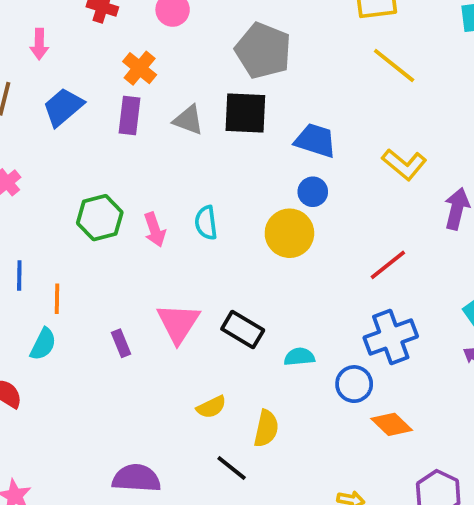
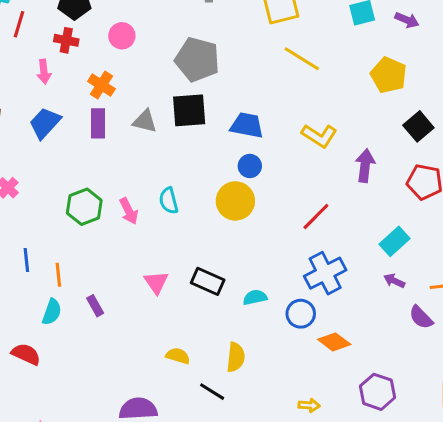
pink arrow: (39, 44) -> (44, 72), moved
pink triangle: (178, 323) -> (156, 282), size x0.7
purple rectangle: (121, 343) -> (95, 306), moved
yellow semicircle: (211, 407) -> (178, 356), moved, turned -130

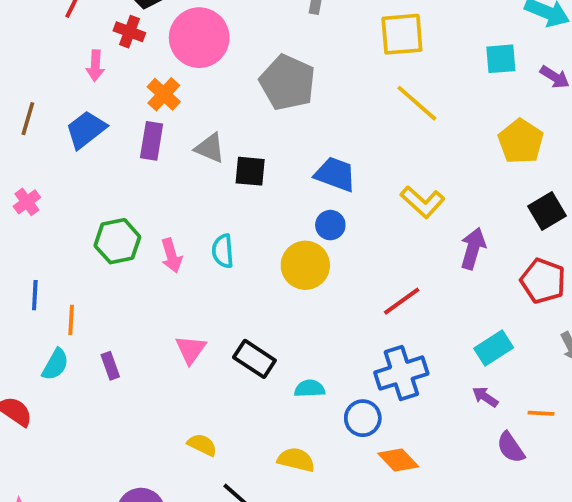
pink circle: (122, 36) -> (199, 38), size x1.8
black square: (189, 110) -> (250, 171), moved, size x0.7
yellow semicircle: (236, 357) -> (296, 460), moved, turned -92

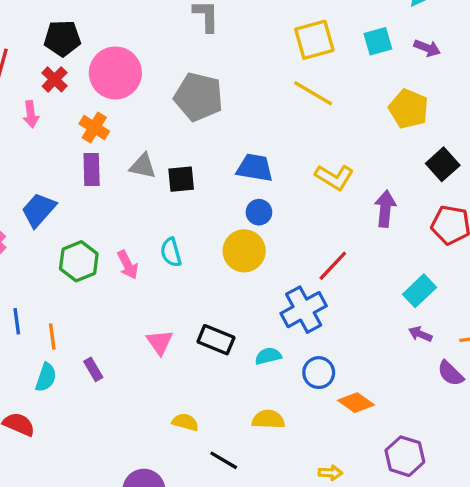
red cross: (129, 32) -> (55, 79), turned 35
yellow square: (402, 34) -> (314, 40), moved
blue trapezoid: (86, 130) -> (39, 210), moved
blue cross: (401, 373) -> (304, 310), moved

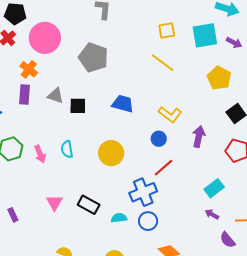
yellow square: (314, 40) -> (167, 30), size x0.7
cyan square: (378, 41) -> (205, 35), size x1.5
blue circle: (259, 212) -> (159, 139), moved
blue circle: (319, 373) -> (148, 221), moved

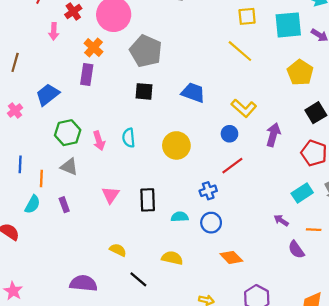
gray pentagon: (93, 58) -> (146, 51), moved
gray triangle: (55, 96) -> (69, 167), moved
cyan rectangle: (214, 188) -> (302, 193), moved
blue cross: (143, 192) -> (208, 191), size x0.6
black rectangle: (89, 205) -> (148, 200), turned 55

